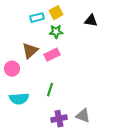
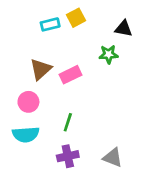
green star: (56, 32) -> (109, 54), moved
pink circle: (12, 69) -> (28, 102), moved
purple cross: (59, 119) -> (68, 156), moved

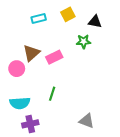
yellow square: (76, 18) -> (68, 14), moved
pink circle: (28, 102) -> (17, 69), moved
purple cross: (68, 156) -> (30, 124), moved

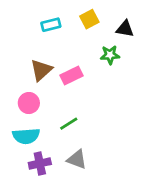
pink circle: (17, 69) -> (29, 103), moved
green line: (52, 94) -> (69, 124), turned 40
gray triangle: (87, 121) -> (77, 159), moved

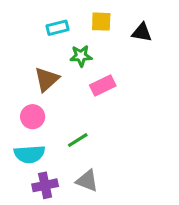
yellow square: (89, 19) -> (101, 22), turned 30
green star: (110, 55) -> (81, 56), moved
pink rectangle: (71, 76) -> (103, 86), moved

